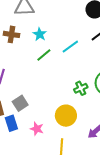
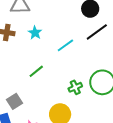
green line: (44, 55) -> (36, 71), moved

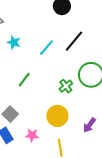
black line: (97, 32) -> (74, 41), moved

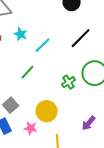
cyan line: (46, 48) -> (43, 45), moved
yellow circle: (57, 116) -> (47, 111), moved

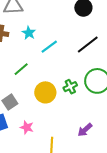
green line: (28, 72) -> (21, 69), moved
yellow circle: (47, 111) -> (45, 92), moved

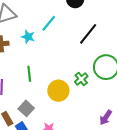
cyan line: (49, 47) -> (49, 23), moved
green line: (21, 69) -> (29, 74), turned -42

